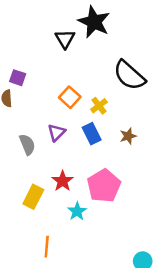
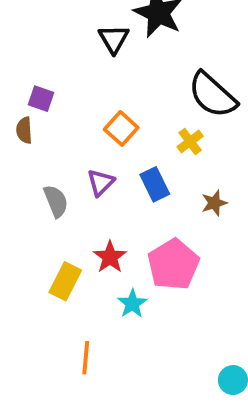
yellow cross: (99, 106) -> (190, 141), moved
brown star: (128, 136) -> (214, 203), moved

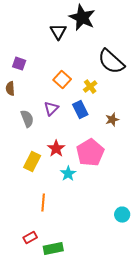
brown semicircle: (24, 130) -> (10, 89), moved
yellow cross: (190, 141) -> (90, 87), moved

